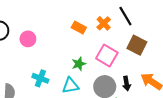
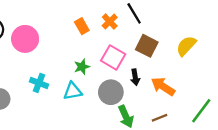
orange rectangle: (79, 27) -> (82, 26), turned 32
pink circle: (28, 39) -> (25, 39), size x1.5
black arrow: (127, 84) -> (135, 77), moved

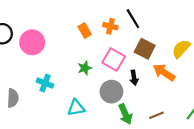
orange cross: (110, 22) -> (110, 26), turned -32
orange arrow: (163, 86) -> (164, 72), moved
cyan triangle: (73, 91) -> (76, 108), moved

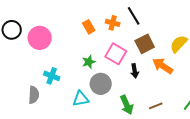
brown square: (145, 49) -> (145, 44), turned 36
gray circle: (111, 92) -> (101, 84), moved
gray semicircle: (13, 98) -> (34, 95), moved

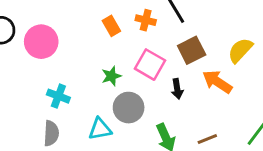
gray semicircle: (34, 95) -> (51, 133), moved

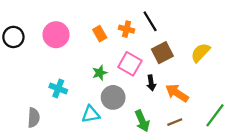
pink circle: (41, 42) -> (56, 35), moved
orange arrow: (217, 82) -> (177, 93), moved
gray semicircle: (51, 133) -> (34, 118), moved

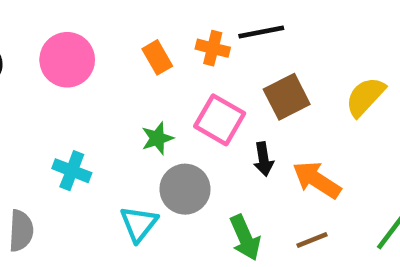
black line: (150, 21) -> (261, 32), turned -70
cyan triangle: (91, 114) -> (139, 224), turned -42

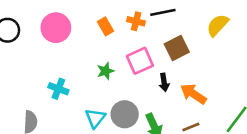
yellow semicircle: (365, 97) -> (218, 25), moved
pink square: (220, 120) -> (140, 61), turned 36
gray circle: (185, 189) -> (125, 114), moved

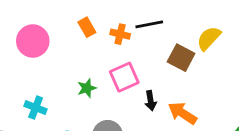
orange rectangle: (106, 26) -> (87, 27), moved
brown square: (177, 48) -> (181, 58), moved, turned -35

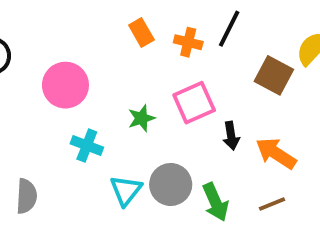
black line: (149, 24) -> (229, 29), turned -52
pink circle: (33, 41) -> (65, 85), moved
cyan cross: (36, 108) -> (87, 146), moved

